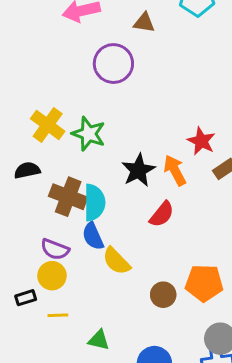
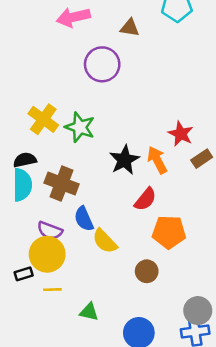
cyan semicircle: (94, 203) -> (22, 185), moved
yellow circle: (52, 276) -> (47, 254), size x1.4
orange pentagon: (204, 283) -> (169, 232), moved

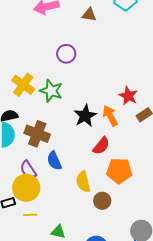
purple circle: (102, 64) -> (66, 54), moved, size x0.7
purple semicircle: (50, 231) -> (28, 170), turned 36
yellow semicircle: (105, 241) -> (83, 182), moved, turned 30

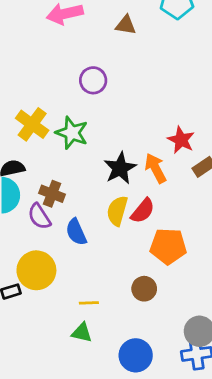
brown cross: (37, 134) -> (52, 194), size x0.7
purple semicircle: (28, 170) -> (39, 216), moved
yellow semicircle: (83, 182) -> (117, 211), moved, turned 30
yellow line: (30, 215) -> (89, 303), moved

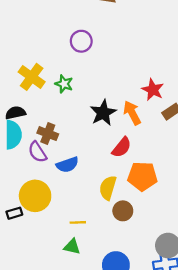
green star: (72, 133) -> (64, 84), size x0.7
yellow semicircle: (117, 211) -> (108, 188), moved
blue semicircle: (76, 232) -> (67, 165), turned -85

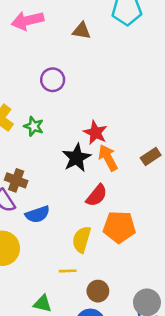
red star: (153, 90) -> (95, 133), moved
brown circle: (123, 211) -> (98, 291), moved
yellow line: (78, 222) -> (68, 271), moved

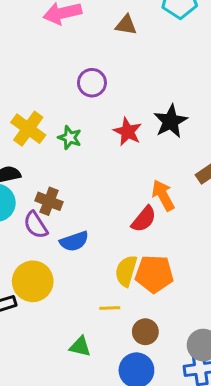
red star: (95, 133) -> (128, 132), moved
black star: (77, 158) -> (171, 121), moved
orange arrow: (108, 158) -> (163, 195), moved
orange pentagon: (119, 227) -> (154, 274), moved

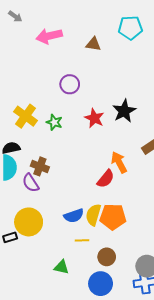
blue semicircle: (74, 241) -> (74, 216), moved

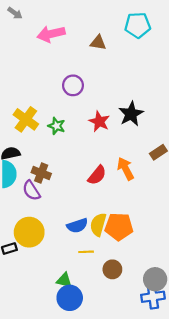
red semicircle: (106, 179) -> (97, 175), moved
blue circle: (101, 284) -> (70, 298), moved

